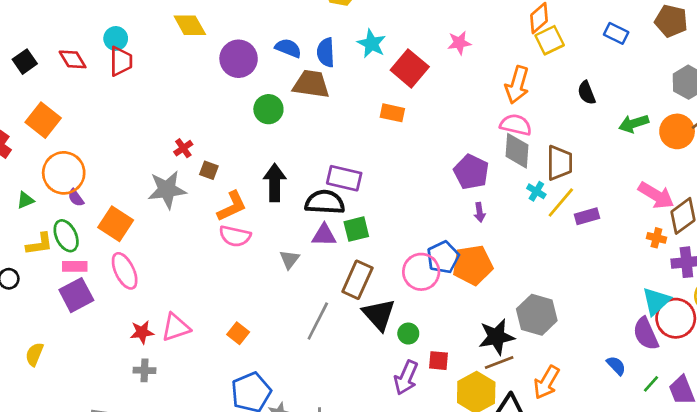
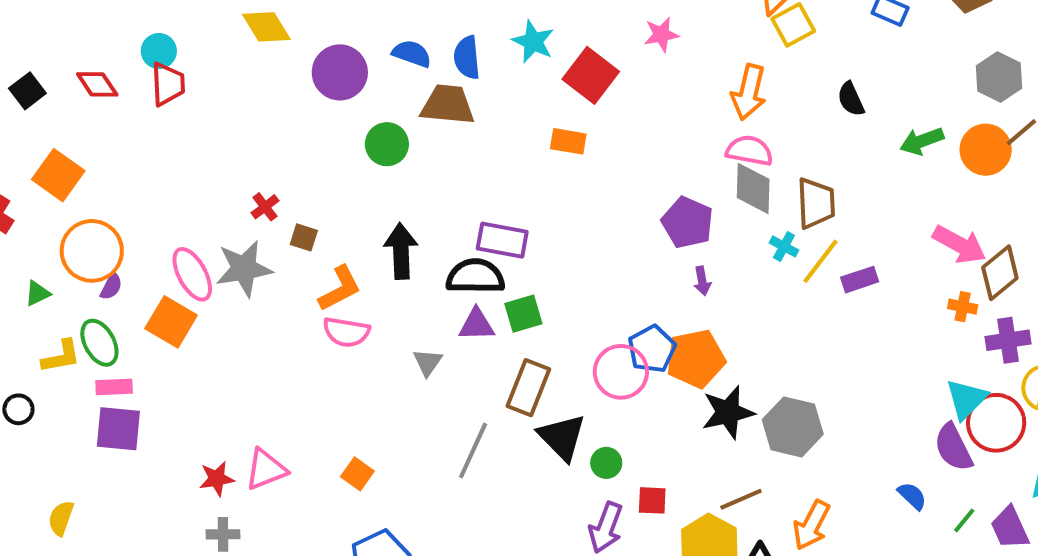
purple semicircle: (76, 198) -> (111, 286), turned -114
pink ellipse: (125, 271) -> (192, 274), moved
purple square: (76, 295) -> (118, 429), turned 36
black star: (496, 337) -> (728, 412), moved

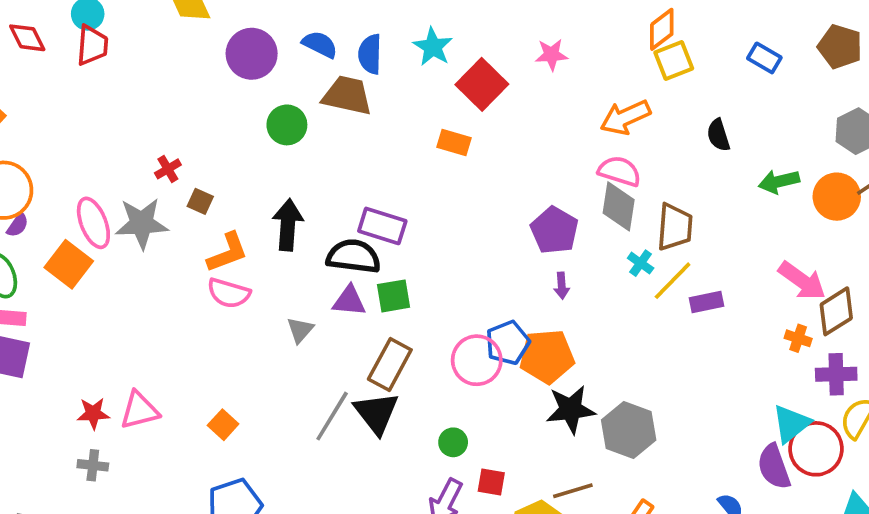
orange arrow: (749, 92) -> (625, 117), turned 45
black triangle: (562, 437) -> (376, 413), moved

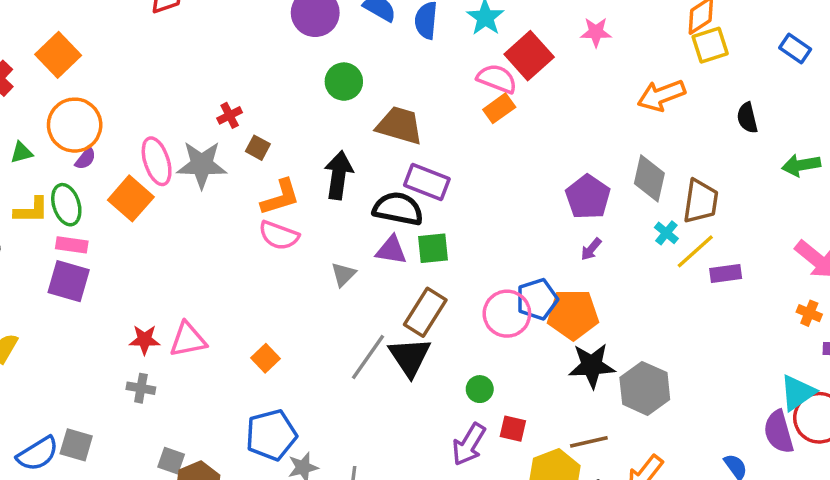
brown trapezoid: (347, 95) -> (399, 125), moved
orange rectangle: (454, 142) -> (499, 108), turned -56
pink semicircle: (619, 171) -> (497, 79), moved
purple arrow: (562, 286) -> (591, 249), turned 40

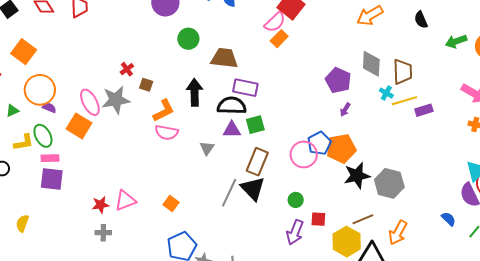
pink semicircle: (497, 79) -> (275, 22), turned 125
purple semicircle: (85, 158) -> (49, 108), turned -96
yellow line: (695, 251) -> (404, 101), turned 35

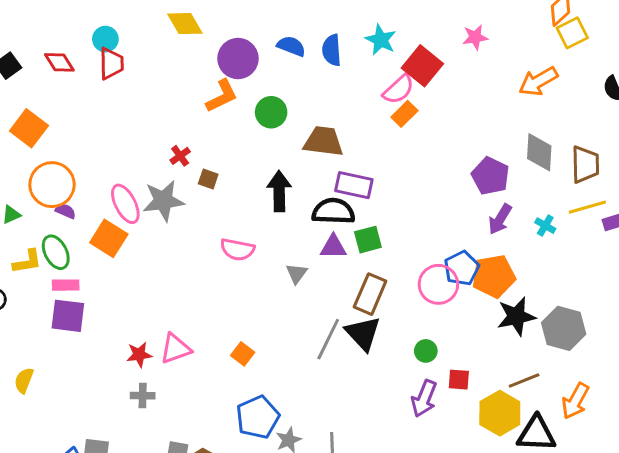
cyan cross: (386, 93) -> (545, 226), moved
purple arrow: (345, 110) -> (500, 219), size x1.5
orange L-shape: (164, 111) -> (222, 96), moved

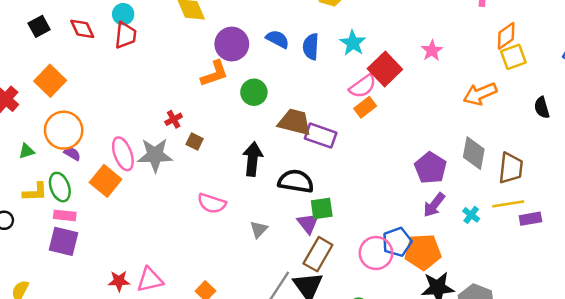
pink star: (475, 37) -> (432, 51), turned -30
purple rectangle: (354, 185) -> (321, 136), moved
purple triangle: (333, 247) -> (308, 223), moved, turned 45

